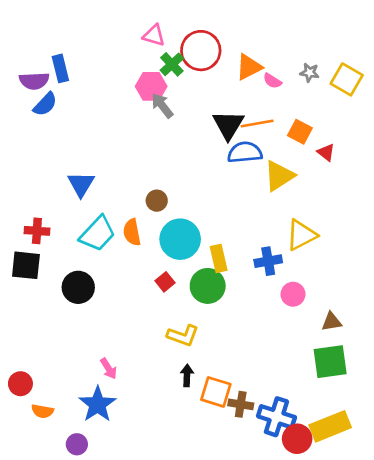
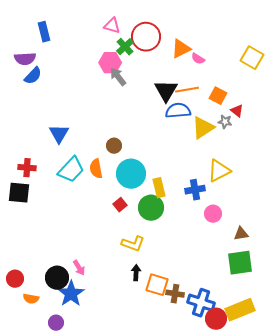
blue rectangle: (60, 68) -> (44, 32), moved
gray star: (310, 73) -> (225, 122), moved
black circle: (78, 287) -> (57, 278), moved

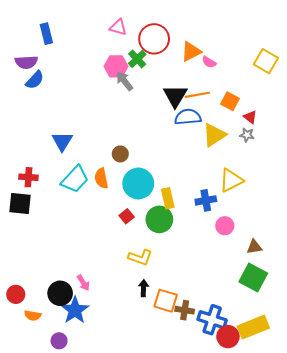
green cross: (125, 47) -> (137, 59), moved
gray star: (225, 122) -> (247, 135), moved
green square: (240, 263) -> (253, 277), turned 36

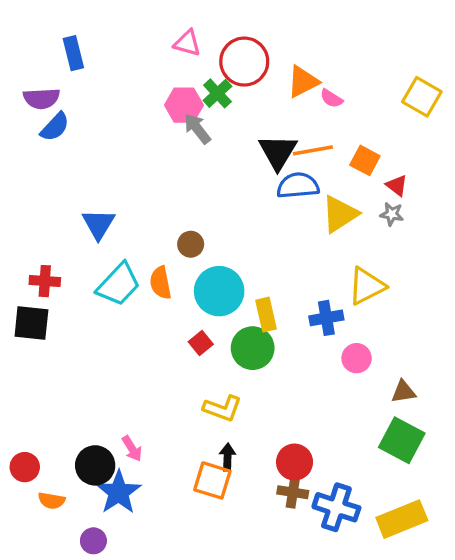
orange square: (166, 301) -> (212, 480), moved
red circle: (228, 337) -> (295, 462), moved

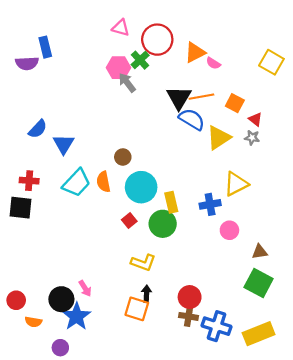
blue rectangle: (73, 53) -> (45, 47), moved
blue semicircle: (55, 127) -> (38, 129), moved
blue semicircle: (298, 186) -> (192, 119), turned 36

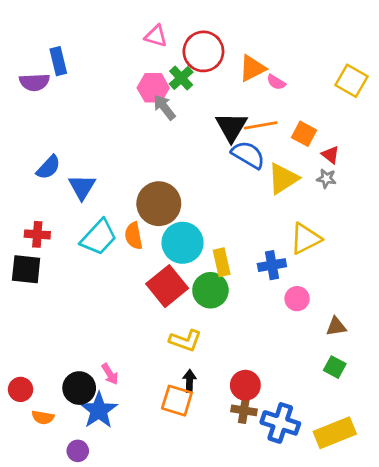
brown circle: (123, 157) -> (159, 204), size x2.0
red square: (129, 221) -> (167, 286), size x2.0
green square: (259, 283) -> (335, 367), size x0.6

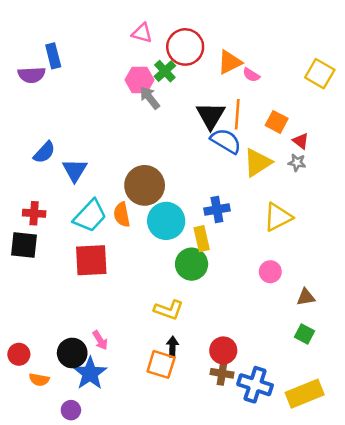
orange line: (261, 125) -> (237, 114), turned -76
blue cross: (272, 265) -> (217, 210), moved
red square: (167, 286) -> (91, 260), moved, turned 36

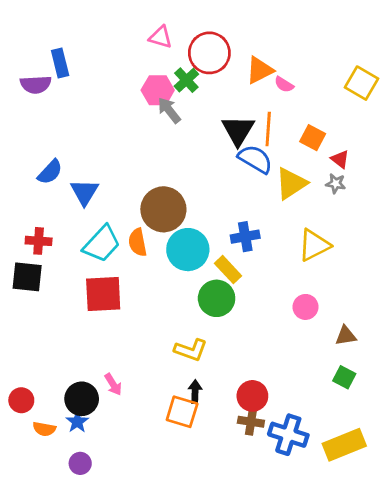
yellow rectangle: (202, 239) -> (228, 270), turned -30
blue star: (90, 373) -> (77, 422), moved, size x0.6

